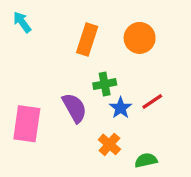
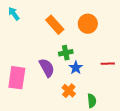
orange rectangle: (87, 40) -> (55, 25), turned -60
red line: (152, 102) -> (108, 64), moved, turned 32
green semicircle: (146, 160) -> (92, 101), turned 96

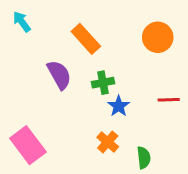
orange circle: (88, 24) -> (158, 37), moved
purple semicircle: (47, 68) -> (59, 75), moved
pink rectangle: (17, 78) -> (28, 145), moved, turned -45

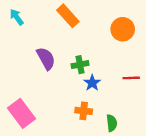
orange rectangle: (86, 39) -> (68, 16), moved
orange cross: (108, 142) -> (84, 111), turned -35

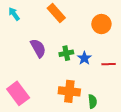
blue star: (92, 83) -> (84, 58), moved
orange cross: (84, 111) -> (69, 91), size x1.5

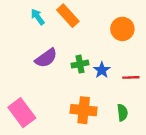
cyan arrow: (14, 14) -> (38, 17), moved
purple semicircle: (38, 48) -> (46, 58), turned 84
green semicircle: (92, 101) -> (122, 113), moved

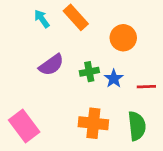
orange circle: (122, 29) -> (123, 38), moved
green semicircle: (122, 113) -> (137, 126), size x1.5

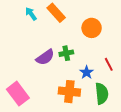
purple semicircle: (51, 65) -> (45, 57), moved
blue star: (114, 78) -> (87, 72), moved
red line: (146, 87) -> (109, 64), turned 64

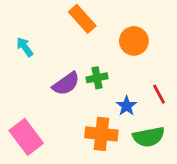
cyan arrow: (31, 14) -> (25, 47), moved
green semicircle: (102, 94) -> (149, 137), turned 85

